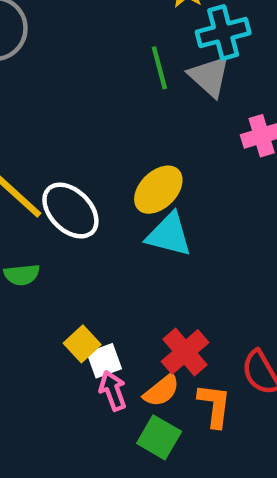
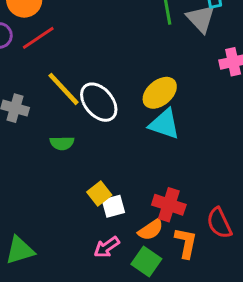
red cross: (185, 352) -> (169, 205), turned -36
pink arrow: (113, 391) -> (107, 247), moved, turned -110

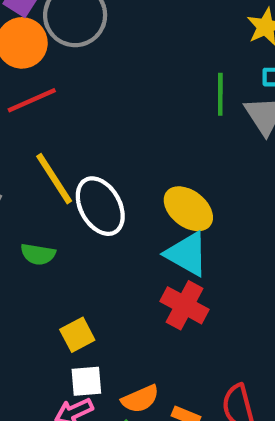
yellow ellipse: (160, 93) -> (188, 209), turned 68
red cross: (169, 205) -> (185, 305), moved
white square: (113, 206) -> (86, 381), moved

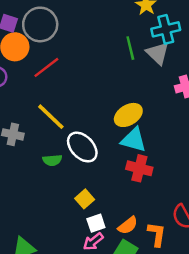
red line: (32, 100) -> (46, 67), moved
white ellipse: (100, 206) -> (82, 147), moved
yellow ellipse: (188, 209) -> (128, 115), turned -56

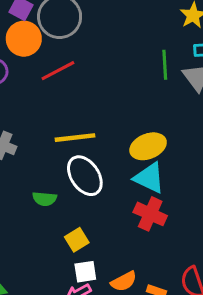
yellow line: (51, 117) -> (75, 138), moved, turned -60
green semicircle: (52, 160) -> (45, 199), moved

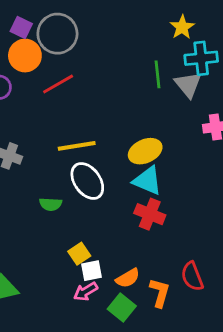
yellow square: (77, 240) -> (79, 254), moved

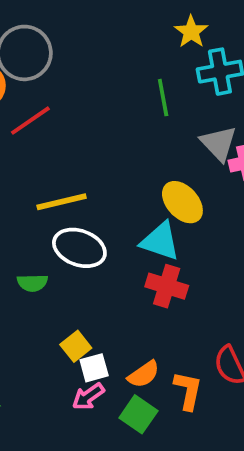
gray triangle: (188, 85) -> (219, 143), moved
yellow ellipse: (145, 151) -> (182, 202), moved, turned 76
white ellipse: (87, 181) -> (79, 248), turned -30

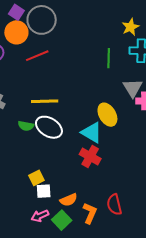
green semicircle: (32, 283) -> (26, 126), moved
pink arrow: (88, 396) -> (40, 216), moved

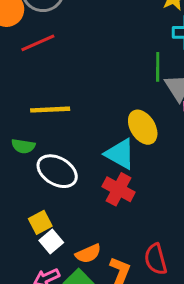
green line: (109, 58) -> (158, 67), moved
white ellipse: (49, 127) -> (57, 171), moved
white square: (44, 191) -> (51, 242), turned -35

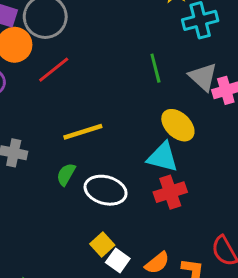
green line: (158, 67) -> (155, 68), moved
green semicircle: (23, 146) -> (66, 174), turned 125
red cross: (119, 189) -> (170, 192), turned -32

